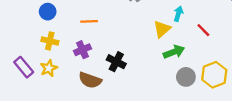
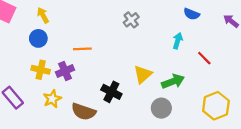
yellow triangle: (162, 29) -> (143, 74), moved
purple cross: (82, 50) -> (65, 71), moved
yellow star: (49, 68) -> (52, 99), moved
gray circle: (186, 77) -> (161, 108), moved

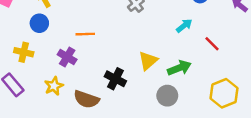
cyan arrow: (178, 41) -> (184, 26), turned 35
yellow cross: (41, 70) -> (24, 52), moved
purple cross: (65, 71) -> (67, 57), turned -36

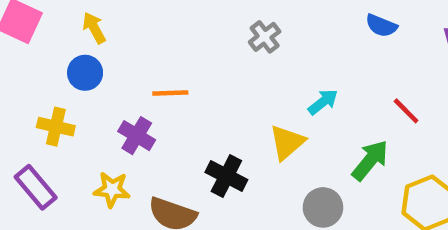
cyan arrow: (184, 26) -> (323, 102), moved
green arrow: (179, 68) -> (370, 160), moved, turned -30
yellow star: (54, 86) -> (112, 189), turned 30

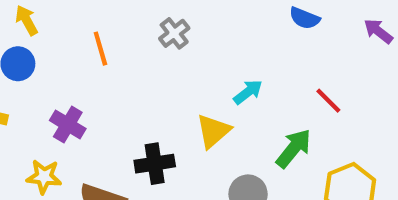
gray cross: (265, 37) -> (174, 33), moved
orange line: (170, 93) -> (100, 49), moved, turned 76
black cross: (226, 176) -> (155, 164), turned -36

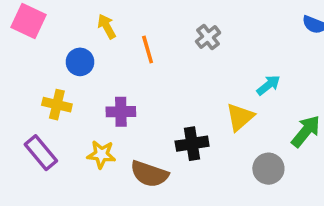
yellow arrow: (27, 20) -> (107, 26), moved
purple cross: (68, 125) -> (121, 112), turned -32

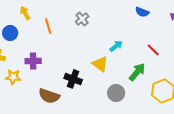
yellow triangle: (240, 117) -> (100, 64), turned -42
black cross: (192, 144) -> (73, 79), turned 30
yellow star: (101, 154) -> (13, 77), moved

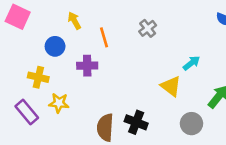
purple cross: (33, 61) -> (87, 66), moved
black cross: (73, 79) -> (136, 122), moved
brown semicircle: (49, 96) -> (105, 127), turned 75

